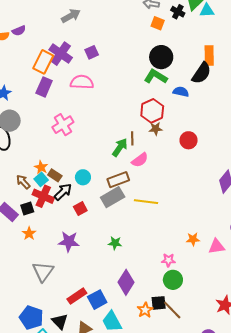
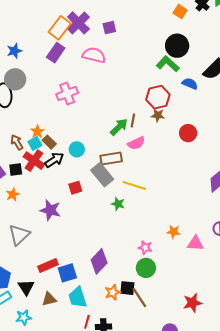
gray rectangle: (113, 197) -> (102, 175), turned 70
red square: (80, 209) -> (75, 188), moved
green star: (115, 243) -> (118, 204), moved

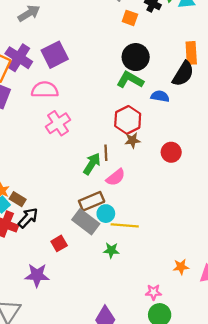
purple square: (109, 28) -> (55, 55), size x1.6
pink cross: (67, 94) -> (58, 123), moved
cyan circle: (77, 149) -> (106, 214), moved

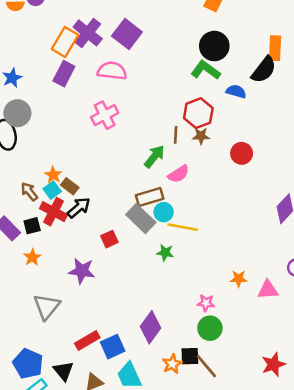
purple square: (55, 55) -> (127, 34), turned -32
pink cross: (58, 123) -> (105, 115), moved
brown line: (106, 153) -> (176, 135), moved

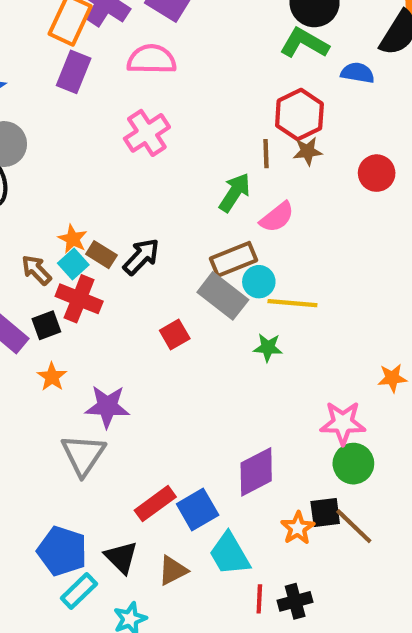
black arrow: (79, 208) -> (141, 257), moved
purple star: (82, 271) -> (107, 406), moved
pink star: (206, 303) -> (343, 423), size x1.5
purple diamond: (150, 327) -> (256, 472), turned 32

